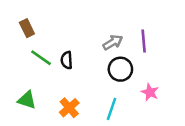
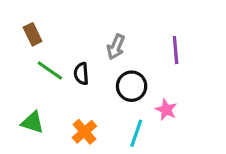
gray arrow: (113, 42) -> (116, 47), moved, turned 144
black circle: (120, 69) -> (132, 86), moved
pink star: (150, 92) -> (166, 110), moved

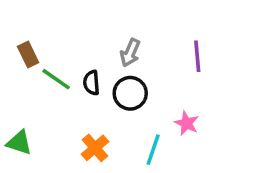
brown rectangle: (33, 34) -> (28, 55), moved
black circle: (132, 86) -> (130, 93), moved
green triangle: (33, 122) -> (19, 143), moved

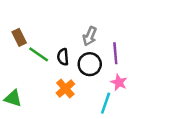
purple line: (197, 56) -> (115, 53), moved
pink star: (187, 123) -> (119, 82), moved
orange cross: (95, 148) -> (65, 89), moved

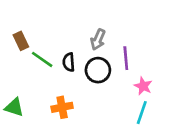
pink star: (119, 82) -> (143, 86), moved
orange cross: (65, 89) -> (62, 107), moved, turned 30
cyan line: (106, 103) -> (142, 113), moved

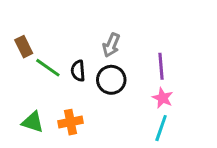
purple line: (126, 58) -> (161, 66), moved
green triangle: (14, 107) -> (33, 122), moved

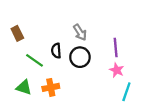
gray arrow: (111, 45) -> (80, 32), turned -56
green line: (48, 68) -> (35, 60), moved
cyan line: (161, 128) -> (126, 92), moved

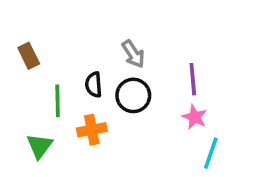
green line: (35, 60) -> (58, 101), turned 54
green triangle: (24, 87) -> (40, 146), turned 49
orange cross: (51, 87) -> (92, 130), moved

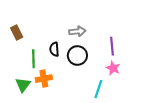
gray arrow: (133, 54) -> (77, 31), turned -63
orange cross: (92, 130) -> (44, 79), moved
cyan line: (211, 153) -> (98, 89), moved

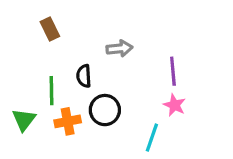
brown rectangle: (17, 32) -> (50, 29), moved
black circle: (77, 56) -> (105, 110), moved
green triangle: (23, 85) -> (24, 120), moved

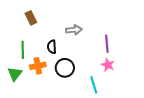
green line: (51, 91) -> (23, 50), moved
orange cross: (68, 121) -> (38, 66), moved
cyan line: (152, 138) -> (94, 85), turned -36

